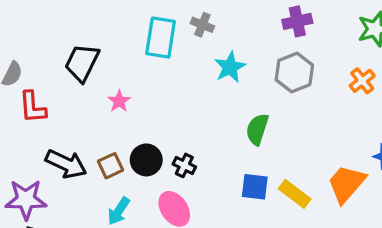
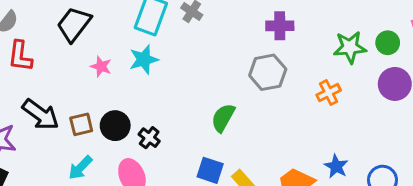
cyan star: (230, 67) -> (144, 60), moved
pink star: (119, 101) -> (101, 66), turned -30

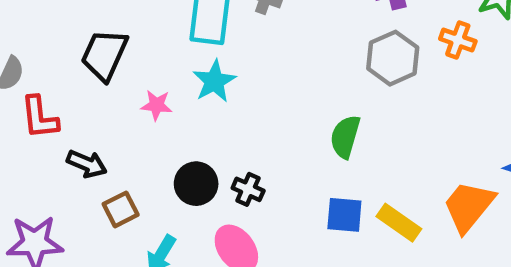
orange cross: (329, 93) -> (458, 40), moved, turned -30
black arrow: (41, 115) -> (87, 164), moved, size x0.7
brown square: (81, 124) -> (121, 209), moved

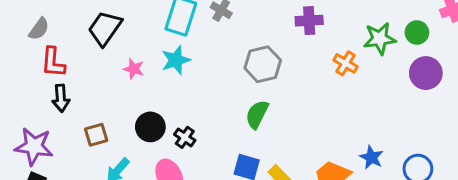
gray hexagon: (393, 58) -> (263, 64), moved
black arrow: (87, 164) -> (61, 98), moved, turned 52

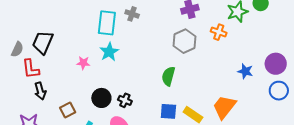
black trapezoid: (105, 28) -> (43, 42), moved
gray hexagon: (263, 64) -> (184, 41), moved
purple circle: (426, 73) -> (276, 64), moved
blue star: (371, 157) -> (245, 71), moved

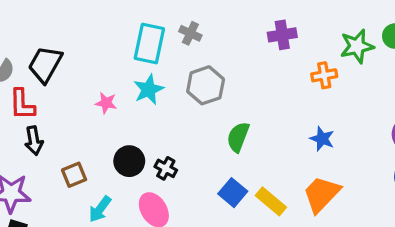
orange cross: (219, 32) -> (324, 75), turned -35
gray hexagon: (184, 41) -> (206, 85), moved
blue star: (245, 71) -> (322, 139), moved
blue square: (168, 111) -> (233, 193), turned 30

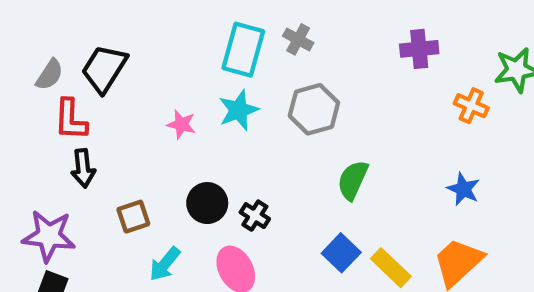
orange cross: (324, 75) -> (471, 106), turned 30

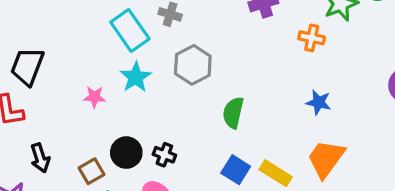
cyan rectangle: (243, 50) -> (130, 31), turned -39
black arrow: (83, 168) -> (40, 158), moved
brown square: (133, 217) -> (91, 171), moved

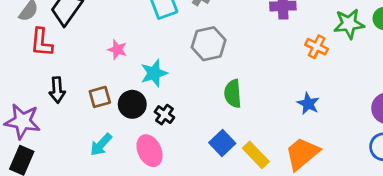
cyan star: (136, 77) -> (154, 73), moved
green semicircle: (233, 113) -> (233, 94), turned -32
brown square: (91, 171) -> (100, 97), moved

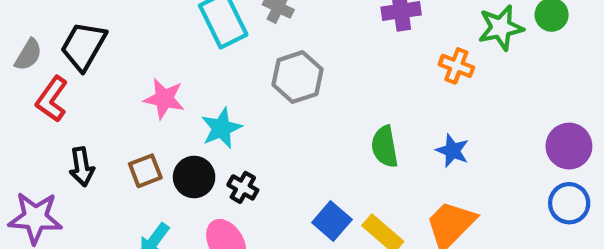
red L-shape: (41, 42) -> (52, 99), turned 36
pink star: (117, 50) -> (164, 99), size x1.4
green semicircle: (233, 94) -> (385, 147), moved

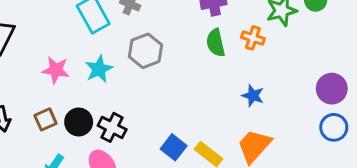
cyan star: (221, 128) -> (99, 69), moved
green semicircle: (385, 147) -> (216, 43), moved
black cross: (243, 187) -> (112, 127), size x1.4

